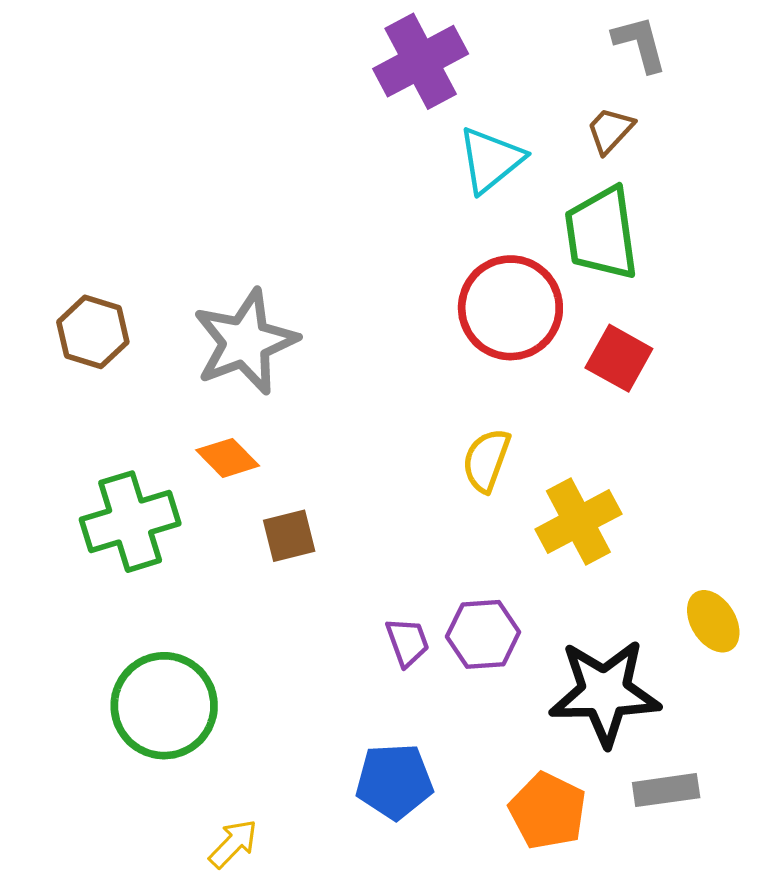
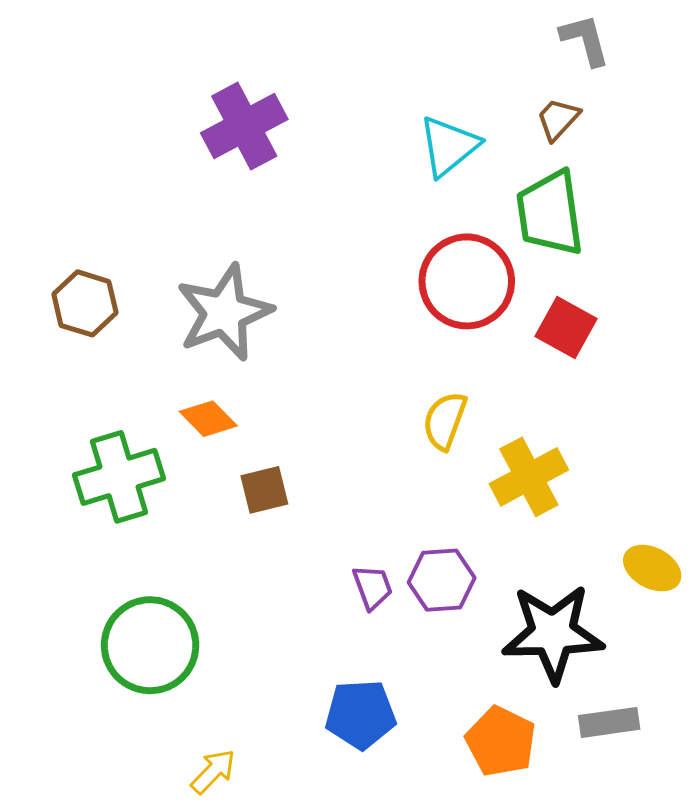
purple cross: (421, 61) -> (244, 126), moved
yellow ellipse: (713, 621) -> (652, 568), turned -30

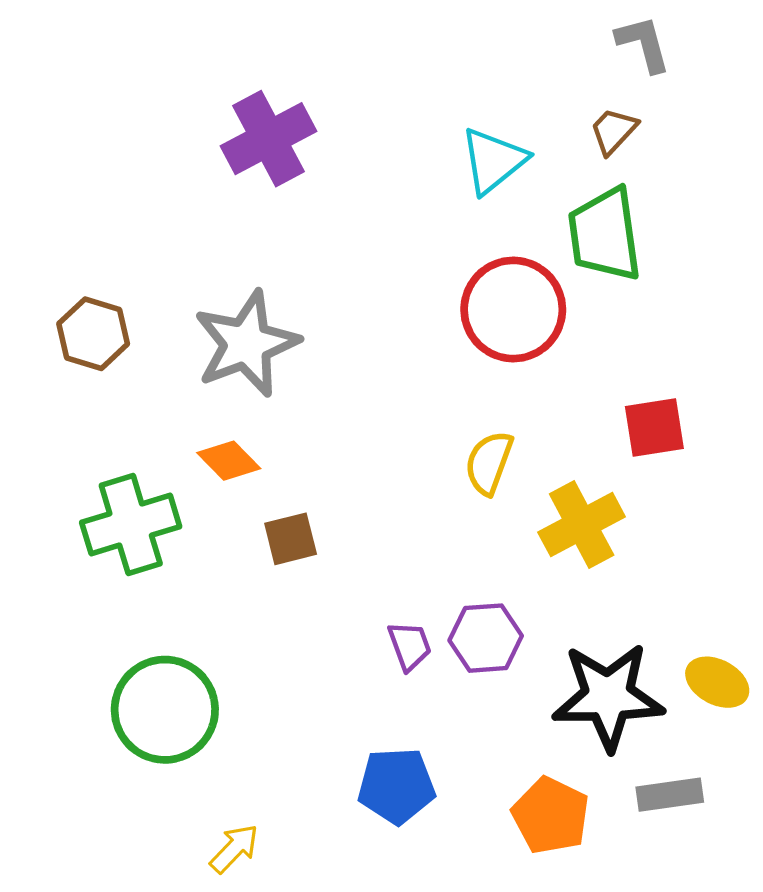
red square: (566, 328) -> (654, 427), moved, turned -38
yellow ellipse: (652, 568) -> (717, 682), moved

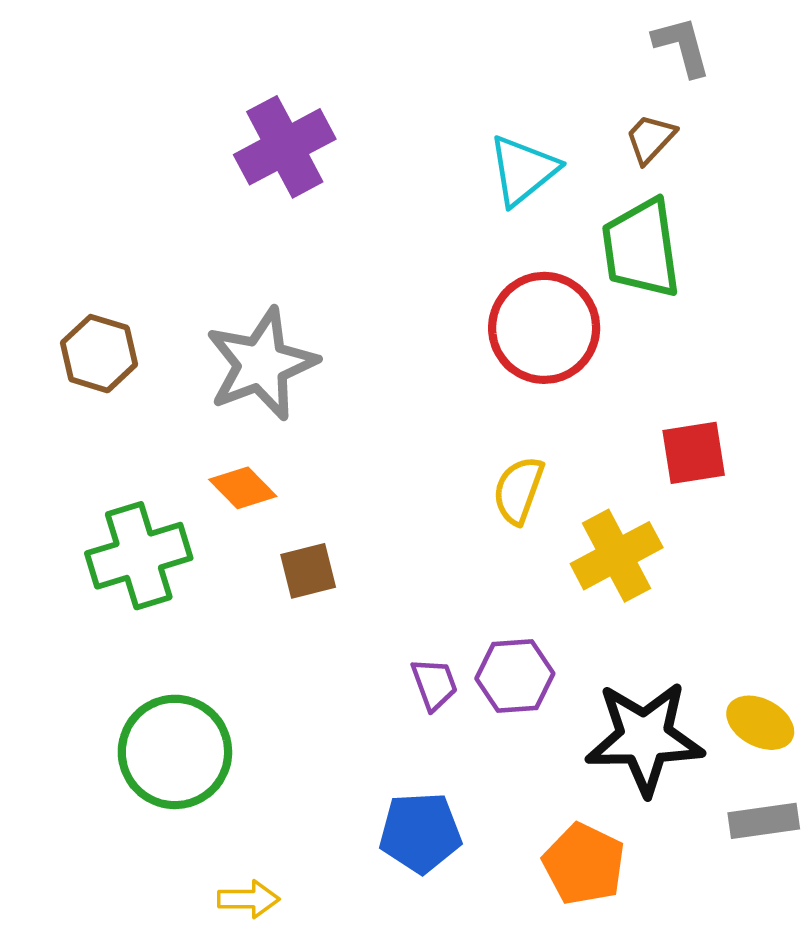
gray rectangle: (670, 795) -> (764, 821), moved
yellow arrow: (234, 849) -> (249, 899), turned 46

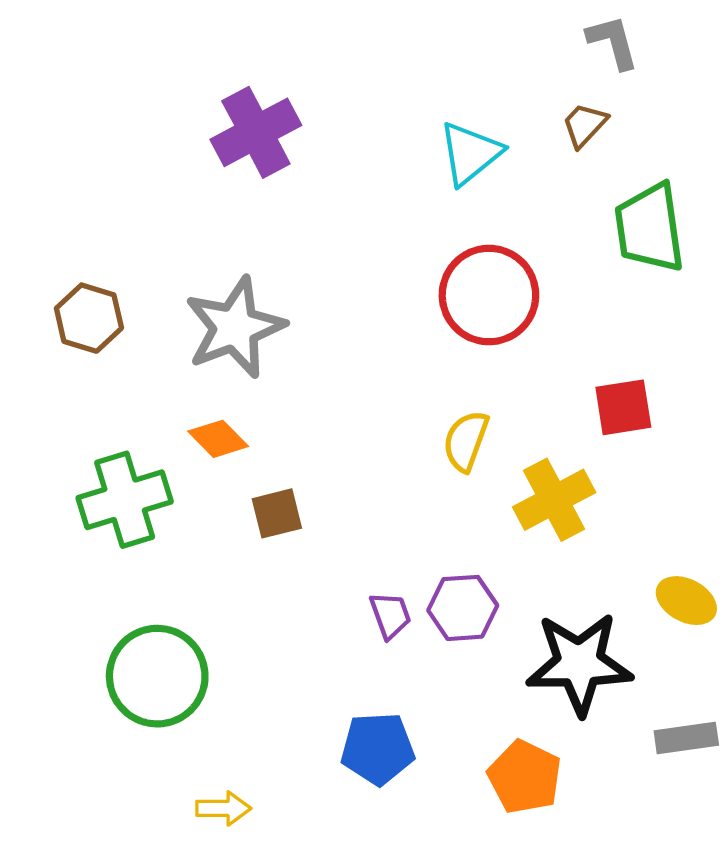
green trapezoid: (641, 248) -> (650, 228), moved
yellow ellipse: (760, 723) -> (686, 601), moved

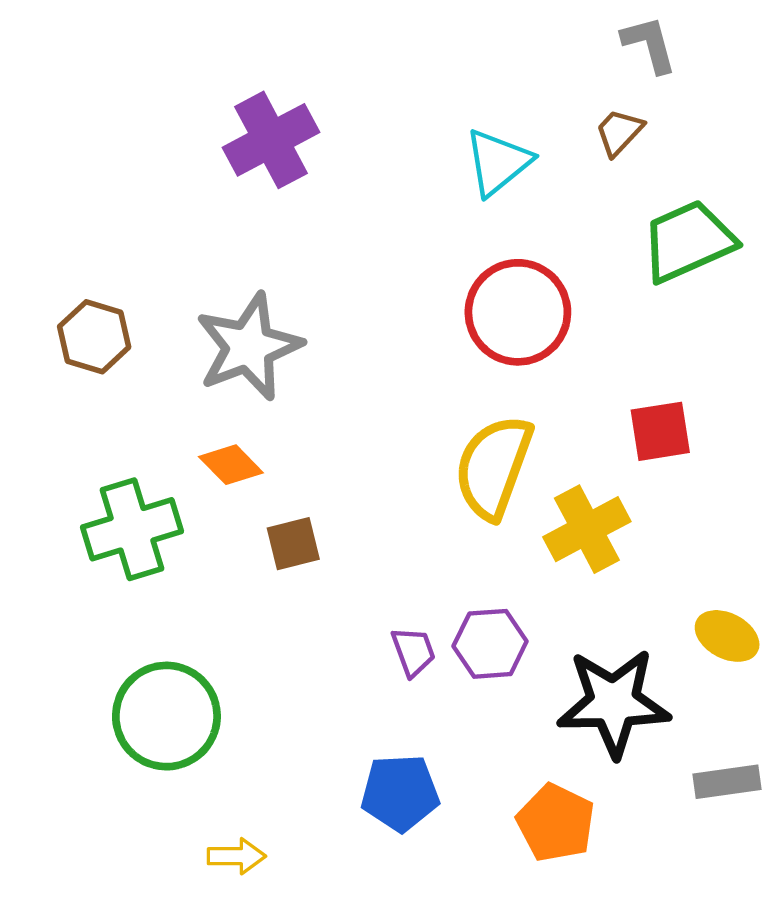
green trapezoid: (650, 228) -> (688, 241), turned 74
yellow semicircle: (466, 441) -> (493, 467), size x1.6

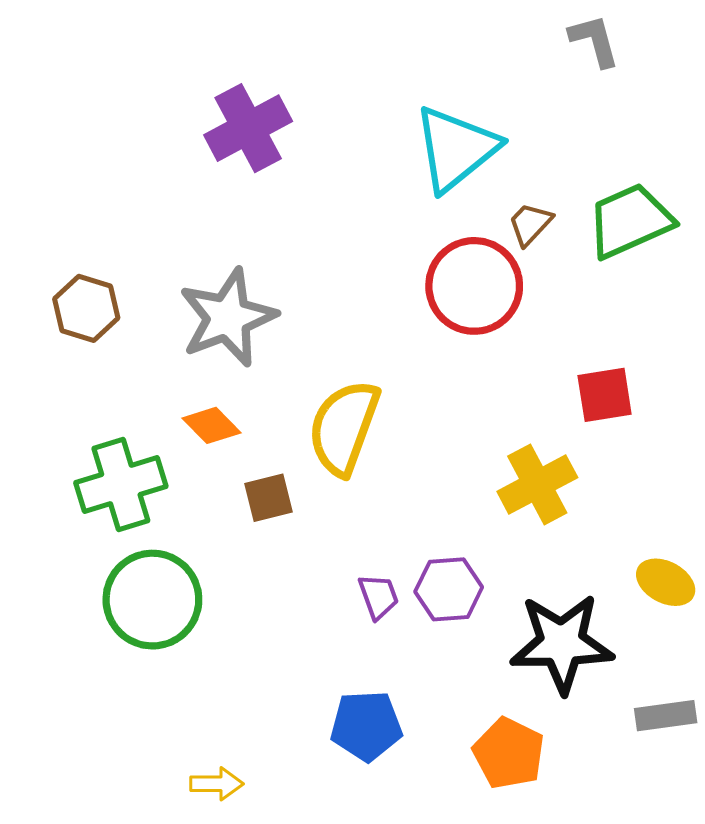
brown trapezoid: (619, 132) -> (530, 224), moved
cyan triangle: (498, 162) -> (456, 148), size x1.4
yellow semicircle: (493, 467) -> (344, 427), moved
green circle: (166, 716) -> (152, 600), moved

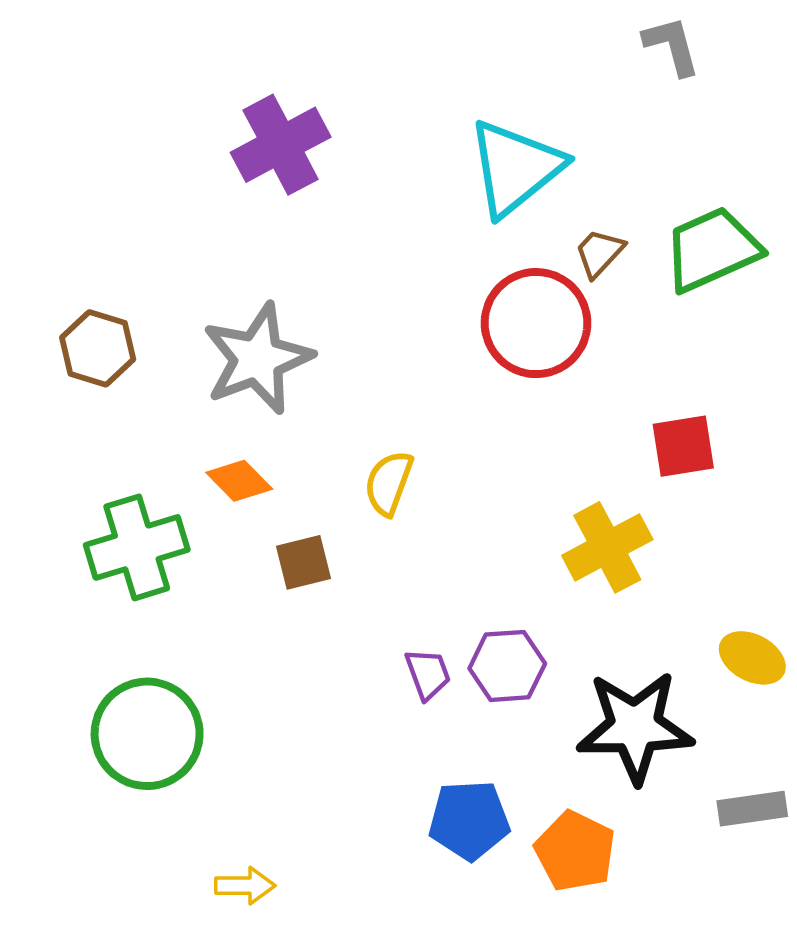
yellow semicircle: (344, 427) -> (389, 483), size x0.6
green circle: (152, 600) -> (147, 734), moved
blue pentagon: (366, 726) -> (469, 820), moved

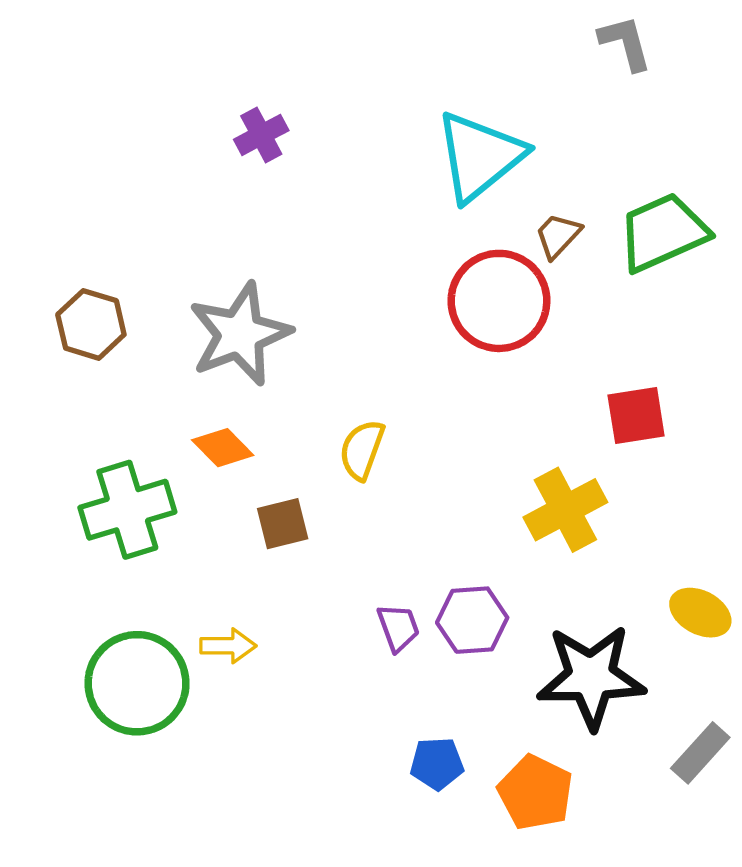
purple cross: (281, 145) -> (261, 135), size x0.6
gray rectangle: (752, 809) -> (700, 753), turned -40
blue pentagon: (469, 820) -> (437, 764), size x0.7
yellow arrow: (245, 886) -> (228, 646), moved

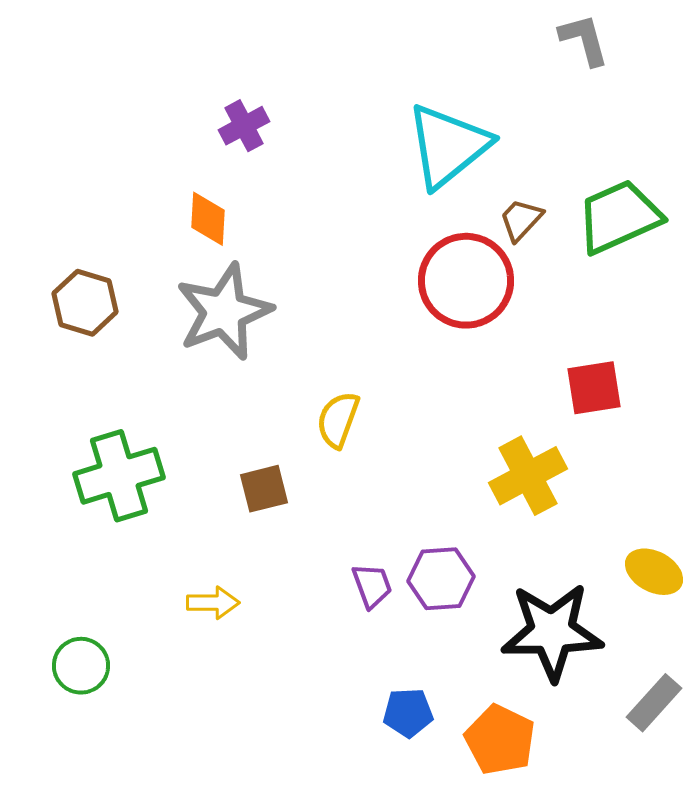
orange diamond: (223, 448) -> (208, 219), moved, turned 48
green circle: (137, 683) -> (81, 666), moved, size x0.6

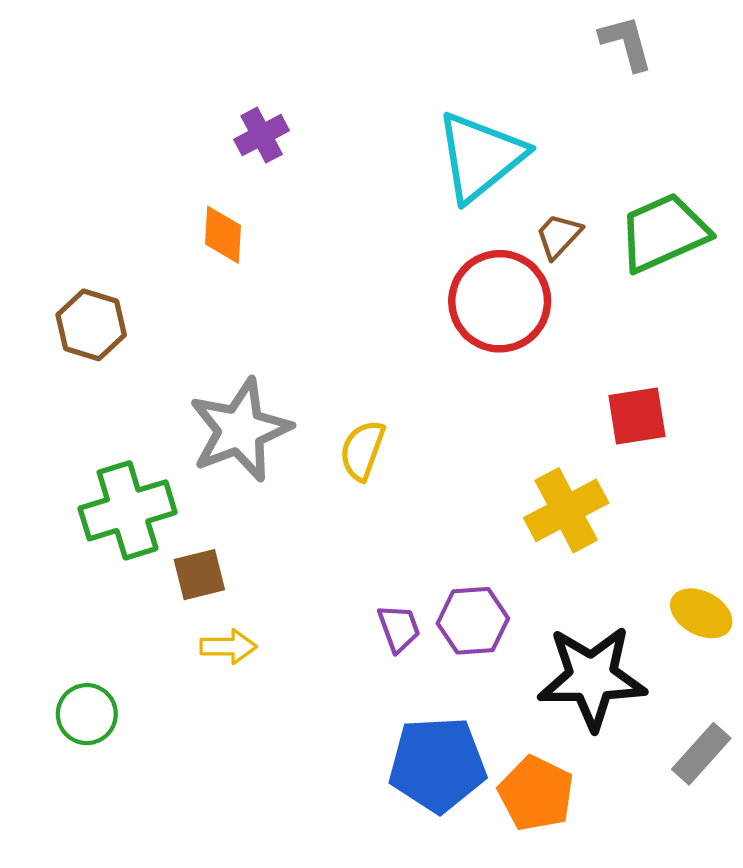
gray star: (224, 312) -> (240, 430), moved
brown square: (264, 489) -> (199, 575), moved
blue pentagon: (408, 713) -> (437, 764), size x1.8

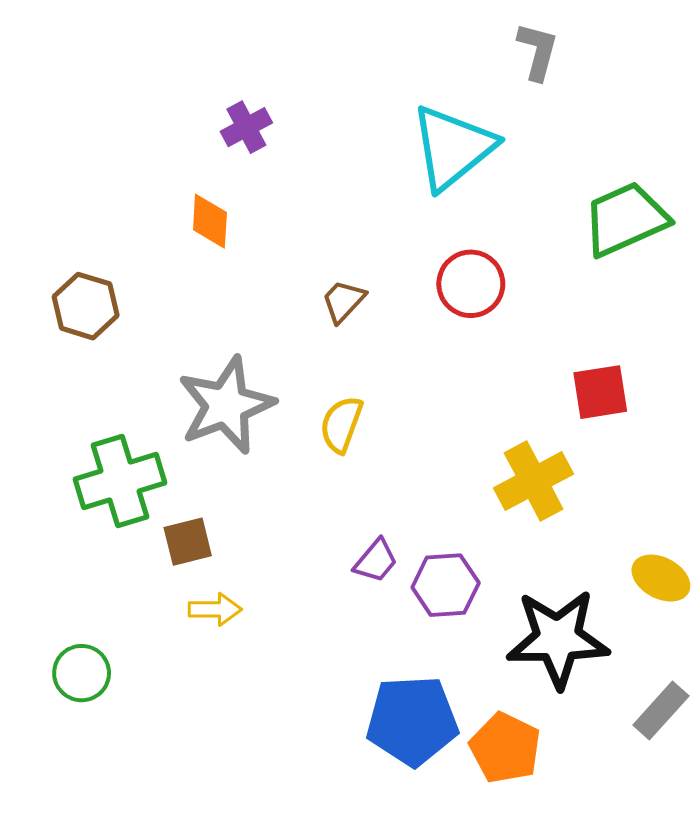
gray L-shape: (626, 43) -> (538, 51), moved, turned 30
brown trapezoid: (559, 236) -> (343, 301), moved
red circle: (500, 301) -> (471, 284), size x0.7
purple trapezoid: (399, 628) -> (376, 561), moved, turned 60

